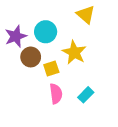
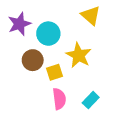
purple star: (16, 36) -> (19, 24), moved

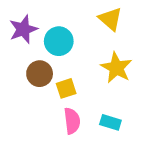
yellow star: (79, 55) -> (116, 68), moved
cyan rectangle: (91, 100) -> (110, 122), turned 63

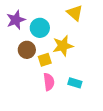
yellow star: (116, 68) -> (63, 46), moved, turned 30

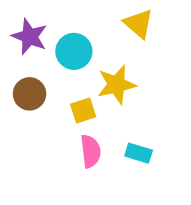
purple star: (16, 20) -> (30, 37), turned -30
brown circle: (27, 50) -> (30, 94), moved

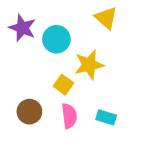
brown circle: (30, 94) -> (29, 112), moved
yellow square: (83, 111) -> (64, 85), turned -36

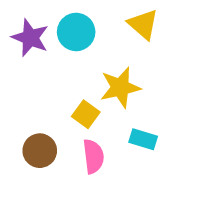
cyan circle: (56, 39) -> (76, 32), moved
cyan rectangle: (106, 117) -> (143, 139), moved

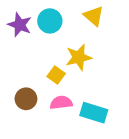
cyan rectangle: (143, 139) -> (94, 113), moved, size x1.5
pink semicircle: (93, 156) -> (61, 103), turned -90

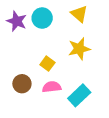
yellow star: (79, 57) -> (79, 49), moved
cyan rectangle: (94, 113) -> (79, 95), turned -60

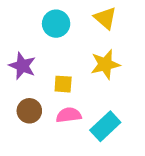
purple star: (17, 21) -> (22, 66), moved
yellow square: (47, 64) -> (63, 84), turned -32

